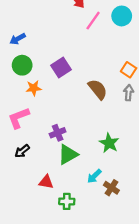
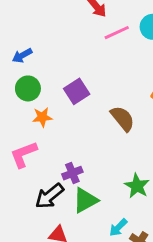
pink line: (93, 21) -> (117, 33), turned 30
black arrow: (22, 151) -> (49, 196), moved, size x1.5

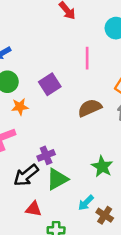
pink line: (117, 33) -> (87, 58), moved, turned -65
brown semicircle: (123, 119) -> (90, 108), turned -75

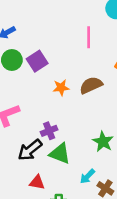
purple square: (50, 84) -> (37, 61), moved
orange star: (20, 107) -> (61, 88), moved
green triangle: (57, 179) -> (60, 154), turned 50

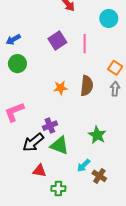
purple square: (37, 61) -> (57, 41), moved
brown semicircle: (91, 85) -> (87, 86), turned 120

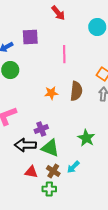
purple square: (57, 41) -> (30, 37), moved, turned 30
pink line: (85, 44) -> (64, 54), moved
black arrow: (33, 142) -> (25, 145), turned 40
brown cross: (99, 176) -> (53, 171), moved

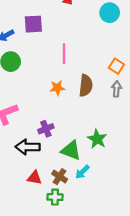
pink line: (64, 54) -> (64, 54), moved
green triangle: (50, 148) -> (71, 150), moved

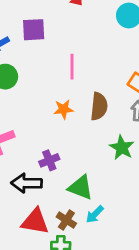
green star: (97, 139) -> (122, 148), moved
red triangle: (35, 178) -> (35, 221), size x1.5

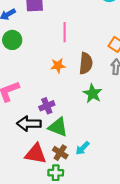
green star: (122, 148) -> (93, 94), moved
green triangle: (81, 187) -> (58, 127), moved

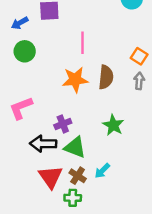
orange star: (58, 66) -> (75, 80), size x1.5
green star: (93, 94) -> (113, 125), moved
red triangle: (36, 154) -> (50, 177), turned 45

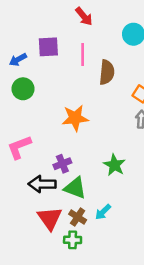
pink line: (83, 43) -> (83, 55), moved
brown semicircle: (106, 77) -> (107, 72), moved

